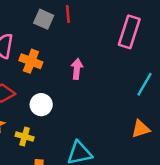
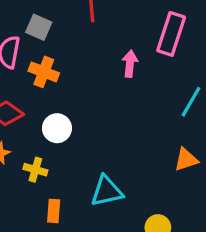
gray square: (44, 19) -> (39, 27), moved
pink arrow: (77, 69) -> (130, 64), moved

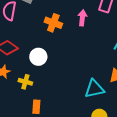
orange cross: (44, 72) -> (53, 23), moved
cyan triangle: (107, 191) -> (94, 89), moved

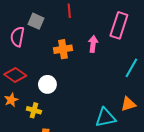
orange cross: (53, 23) -> (63, 49), turned -30

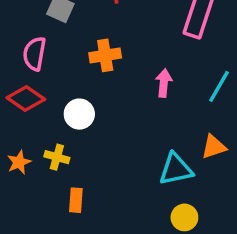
pink semicircle: (17, 37) -> (34, 54), moved
pink arrow: (93, 44) -> (164, 83), moved
orange star: (11, 100) -> (19, 162), moved

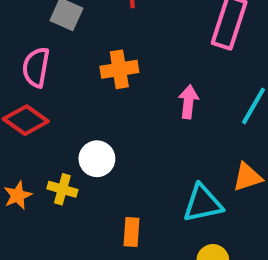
white circle: (79, 114) -> (97, 159), moved
orange rectangle: (76, 200) -> (131, 232), moved

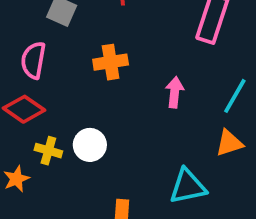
orange triangle: (247, 177) -> (229, 143), moved
yellow cross: (62, 189) -> (48, 151), moved

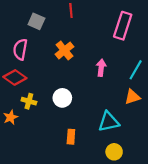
orange cross: (111, 62) -> (64, 50), turned -30
white circle: (90, 145) -> (62, 98), moved

